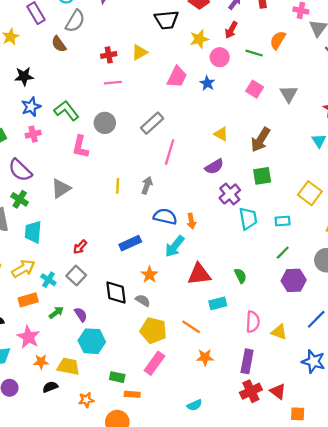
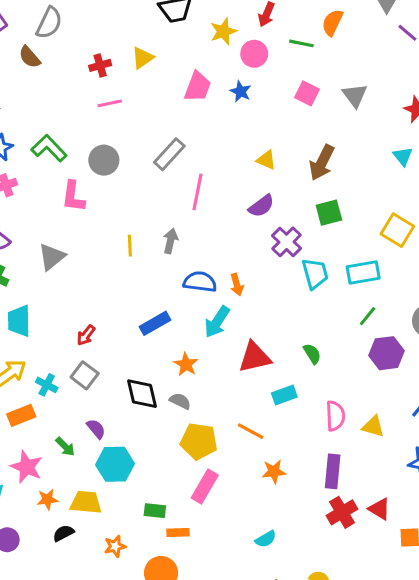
cyan rectangle: (283, 221) -> (363, 272), size x1.5
green arrow: (56, 313) -> (65, 447), moved, turned 88

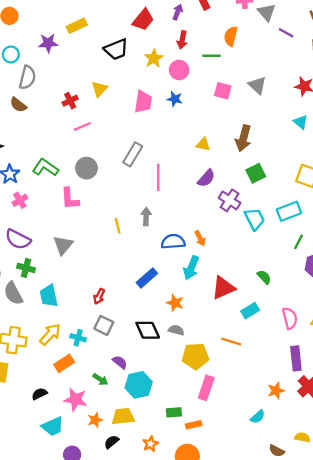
orange star: (274, 472) -> (276, 391), moved

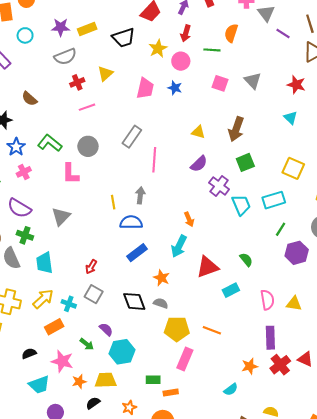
yellow rectangle: (77, 26) -> (87, 29), moved
gray semicircle: (27, 77) -> (65, 57), moved, turned 50
brown semicircle: (18, 105) -> (29, 99), moved
blue semicircle: (173, 242) -> (131, 222), moved
orange line: (231, 341) -> (212, 330), moved

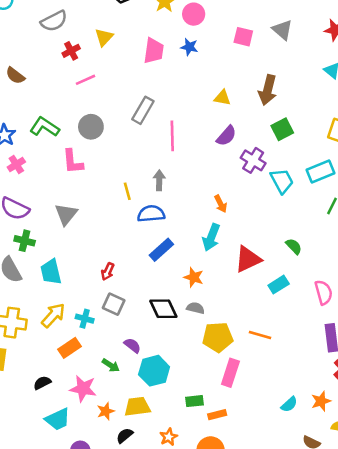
orange star: (250, 366) -> (321, 401), moved

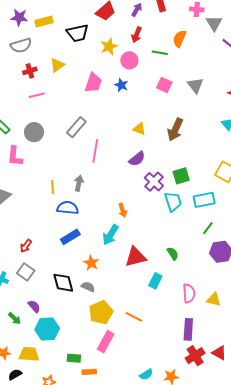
green square: (282, 129) -> (181, 176), moved
cyan rectangle: (279, 285) -> (155, 281), turned -42
yellow pentagon: (218, 337) -> (101, 312), turned -30

